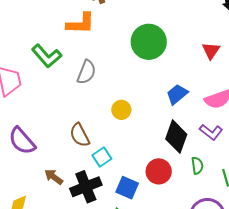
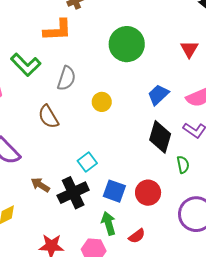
yellow circle: (121, 110) -> (102, 102), moved
brown semicircle: (80, 135) -> (48, 117), moved
red circle: (159, 171) -> (148, 193), moved

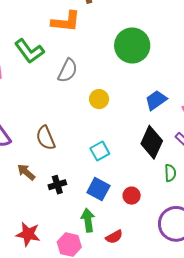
brown semicircle: (48, 117) -> (46, 138), moved
cyan square: (87, 162) -> (100, 151), moved
black cross: (73, 193) -> (57, 185), size x0.6
red circle: (148, 193) -> (132, 196), size x0.7

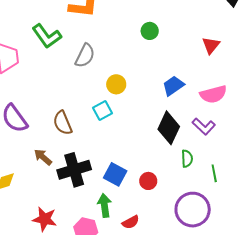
green circle: (132, 46) -> (150, 31), size x0.5
cyan square: (100, 151) -> (103, 110), moved
black cross: (57, 185) -> (74, 170), size x1.8

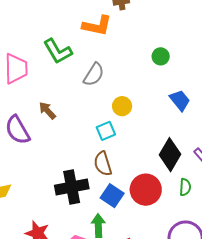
blue trapezoid: (173, 86) -> (180, 100), moved, turned 80
brown semicircle: (63, 123) -> (103, 164), moved
brown arrow: (43, 157) -> (47, 111), moved
red circle: (148, 181) -> (146, 190), moved, size x1.8

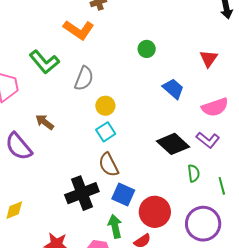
orange L-shape: (97, 26) -> (79, 30), turned 32
yellow circle: (122, 106) -> (105, 106), moved
black diamond: (170, 155) -> (173, 144), turned -68
red circle: (146, 190) -> (155, 212), moved

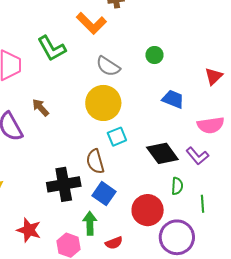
gray semicircle: (84, 78) -> (108, 66), moved, turned 90
blue trapezoid: (173, 89) -> (173, 99), turned -30
yellow circle: (105, 106) -> (103, 103), size x1.8
cyan square: (106, 132) -> (117, 137), moved
red circle: (155, 212) -> (148, 210), moved

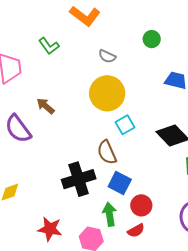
green L-shape: (52, 48) -> (49, 46), size x0.7
gray semicircle: (108, 66) -> (107, 56), size x0.7
red circle: (148, 210) -> (141, 205), moved, size x0.7

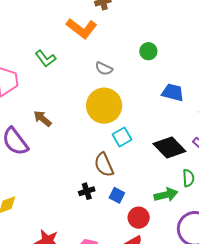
black cross: (79, 179) -> (87, 191), moved, size x0.5
blue square: (120, 183) -> (117, 195), size x0.7
green arrow: (110, 214) -> (166, 195), moved, turned 85

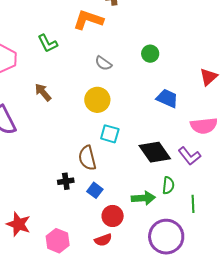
orange L-shape: (82, 28) -> (88, 20), turned 152
yellow circle: (104, 106) -> (97, 100), size x0.7
brown arrow: (42, 119) -> (43, 92), moved
cyan square: (122, 137) -> (110, 134), turned 36

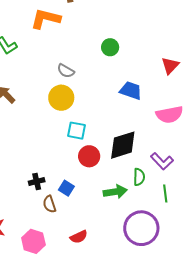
gray semicircle: (103, 63) -> (66, 71), moved
black diamond: (155, 152) -> (123, 145), turned -68
purple L-shape: (190, 156) -> (162, 161), moved
brown semicircle: (87, 158) -> (49, 204), moved, size x0.7
red circle: (113, 216) -> (89, 156), moved

